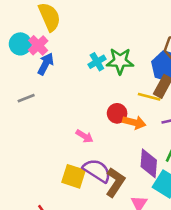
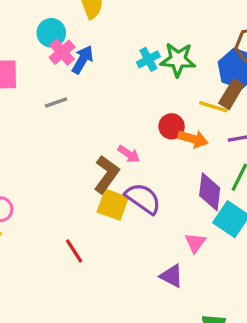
pink cross: (38, 45) -> (62, 52), moved
brown L-shape: (115, 182) -> (107, 174), moved

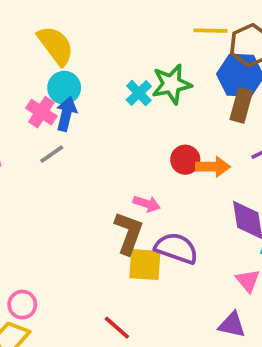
cyan circle: (51, 33) -> (64, 88), moved
gray line: (56, 102) -> (52, 154), moved
yellow line: (213, 107) -> (211, 31), moved

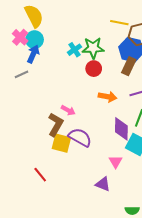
pink cross: (41, 112) -> (20, 37), moved
red circle: (185, 160) -> (94, 69), moved

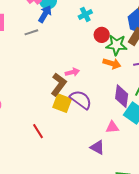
green star: (93, 48) -> (116, 45), moved
pink arrow: (68, 110) -> (72, 72), turned -48
pink triangle: (116, 162) -> (112, 127), turned 48

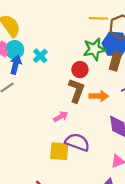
cyan cross: (85, 14) -> (40, 56), moved
green star: (116, 45) -> (94, 49), moved
brown L-shape: (59, 84) -> (76, 91), moved

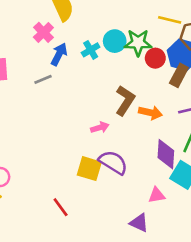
green star: (94, 49) -> (138, 43), moved
cyan circle: (15, 50) -> (115, 41), moved
red circle: (80, 70) -> (155, 58), moved

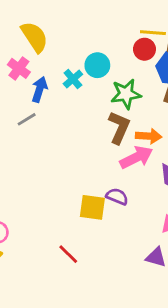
green star: (138, 43) -> (126, 94), moved
red circle: (155, 58) -> (144, 49), moved
pink arrow: (100, 128) -> (136, 157), moved, size x1.6
purple semicircle: (113, 162) -> (117, 196), size x0.7

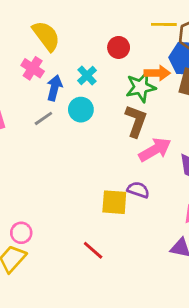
red circle: (144, 49) -> (119, 47), moved
cyan circle: (97, 65) -> (81, 110), moved
orange arrow: (149, 136) -> (157, 73), moved

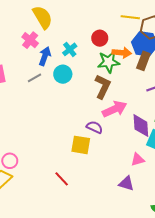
red circle: (119, 47) -> (100, 38), moved
purple semicircle: (138, 190) -> (94, 127), moved

